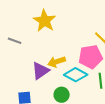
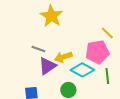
gray line: (15, 41) -> (38, 49), moved

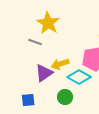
gray line: (38, 49) -> (35, 42), moved

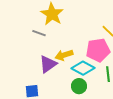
green circle: (65, 97) -> (79, 86), moved

